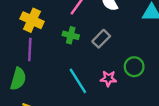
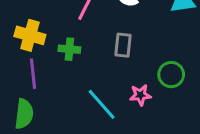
green cross: (71, 35) -> (69, 49), moved
gray rectangle: (101, 39) -> (123, 45), turned -30

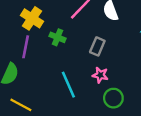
green circle: (171, 75) -> (113, 98), moved
pink star: (140, 95) -> (100, 75), moved

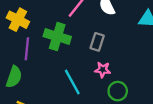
yellow cross: (32, 18) -> (18, 20), moved
green cross: (58, 37) -> (57, 36), size x1.6

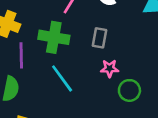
cyan line: (72, 82) -> (62, 78), moved

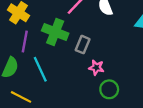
gray rectangle: (99, 38) -> (83, 45), moved
cyan line: (62, 78) -> (40, 69), moved

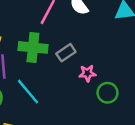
gray rectangle: (83, 45) -> (66, 53), turned 49

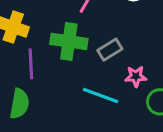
cyan line: (28, 92) -> (101, 95), moved, turned -32

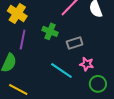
green cross: (69, 41) -> (50, 31), size x0.7

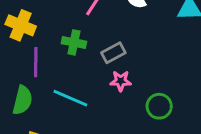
pink star: (87, 64) -> (121, 81), moved
cyan line: (61, 70) -> (70, 98), moved

